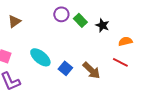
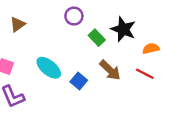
green rectangle: (80, 20) -> (97, 38), moved
black star: (102, 25) -> (123, 29), size x1.5
brown arrow: (91, 70) -> (110, 70), moved

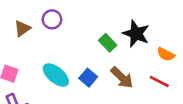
purple circle: (74, 16) -> (52, 19), moved
orange semicircle: (151, 48) -> (166, 54), turned -140
blue square: (79, 81) -> (88, 78), moved

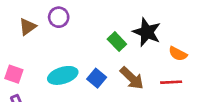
cyan ellipse: (56, 75) -> (63, 75), turned -56
red line: (159, 81) -> (171, 82), turned -30

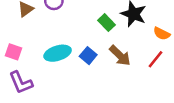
red line: (171, 82) -> (155, 59), turned -48

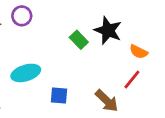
blue square: (88, 56) -> (59, 95), moved, turned -35
brown arrow: (120, 56) -> (107, 101), moved

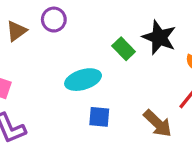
cyan ellipse: (26, 73) -> (83, 80), moved

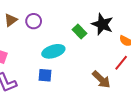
purple circle: (54, 20) -> (34, 21), moved
blue square: (99, 117) -> (45, 75), moved

